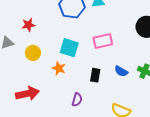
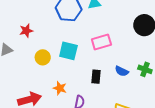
yellow circle: (33, 53) -> (43, 57), moved
orange star: (59, 68) -> (60, 88), moved

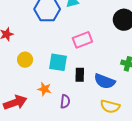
cyan square: (68, 51) -> (58, 62), moved
blue semicircle: (122, 71) -> (105, 81), moved, size x1.5

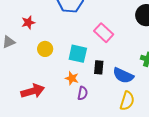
pink rectangle: (82, 40) -> (104, 33), turned 60
orange star: (44, 89) -> (72, 78), moved
yellow semicircle: (110, 106) -> (127, 101), turned -90

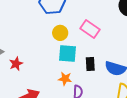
red star: (28, 22) -> (16, 64), moved
yellow circle: (45, 49) -> (60, 33), moved

